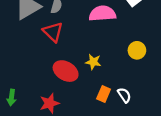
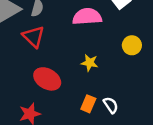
yellow circle: (137, 50) -> (132, 45), moved
yellow star: (93, 62) -> (90, 63), moved

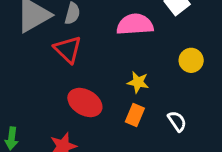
orange rectangle: (88, 104) -> (135, 115), moved
white semicircle: (111, 105) -> (177, 121), moved

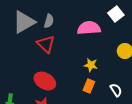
red ellipse: (85, 103) -> (45, 81), moved

